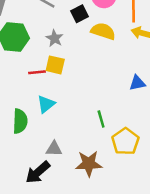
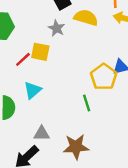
gray star: (55, 38) -> (57, 28), moved
red line: (37, 72) -> (23, 59), turned -35
yellow pentagon: (125, 141) -> (104, 77), moved

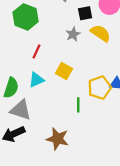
yellow square: (40, 52) -> (64, 71), moved
red line: (23, 59) -> (36, 51), turned -40
gray triangle: (42, 133) -> (21, 110), moved, size x1.5

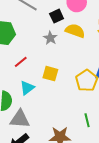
red line: (36, 51) -> (21, 62), turned 40
green line: (78, 105) -> (87, 120), moved

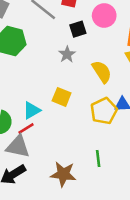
yellow semicircle: (75, 31) -> (102, 72), moved, turned 30
red line: (21, 62) -> (26, 129), moved

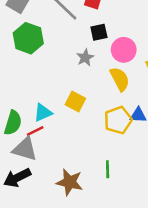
pink circle: (104, 16) -> (124, 50), moved

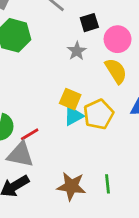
cyan triangle: (43, 113) -> (74, 116), moved
yellow pentagon: (118, 120) -> (99, 114), moved
green line: (108, 169) -> (107, 184), moved

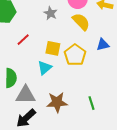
cyan triangle: (74, 116) -> (45, 68), moved
red line: (30, 134) -> (23, 40), moved
brown star: (71, 186) -> (57, 102), moved

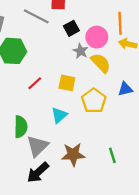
gray star: (50, 13) -> (81, 51), moved
yellow square: (53, 48) -> (67, 83), moved
gray triangle: (26, 95) -> (37, 146), turned -45

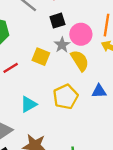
yellow square: (67, 83) -> (41, 57), moved

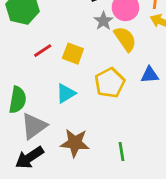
yellow square: (41, 57) -> (73, 54), moved

